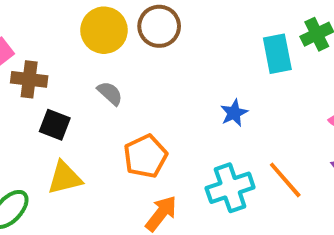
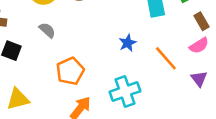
yellow triangle: (65, 178) -> (18, 99), moved
orange line: (285, 180) -> (166, 58), moved

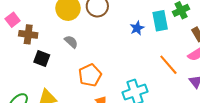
blue star: (128, 43) -> (137, 28), moved

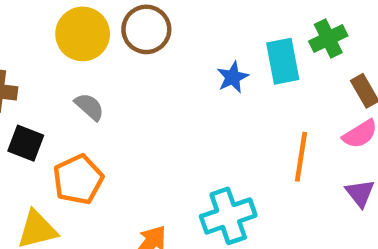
orange line: (168, 65) -> (301, 157), turned 50
orange pentagon: (90, 75) -> (78, 180), moved

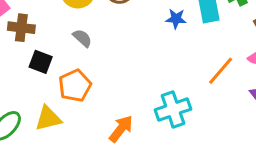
blue star: (233, 77) -> (176, 19), turned 30
orange line: (301, 157) -> (221, 71), turned 32

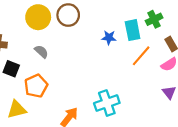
orange line: (221, 71) -> (141, 56), moved

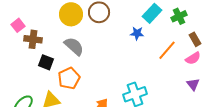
cyan rectangle: (133, 30) -> (152, 13), moved, turned 54
gray semicircle: (41, 52) -> (74, 46), size x1.5

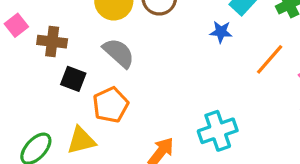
pink square: (18, 25) -> (16, 25), moved

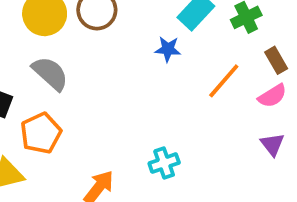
cyan cross: (218, 131) -> (164, 163), size x0.7

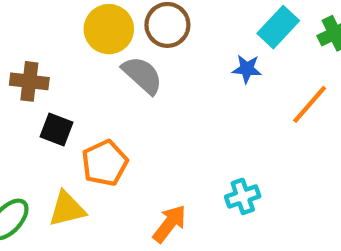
gray semicircle: (50, 73) -> (142, 75), moved

